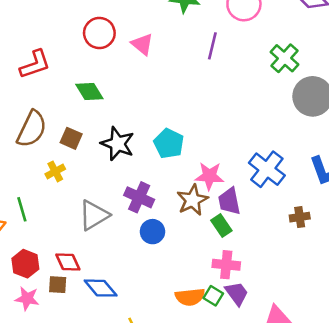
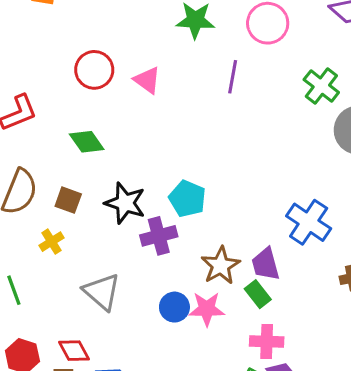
pink star: (209, 176) -> (207, 309), moved
purple cross: (139, 197) -> (159, 236), moved, turned -36
gray triangle: (94, 215) -> (102, 292), turned -44

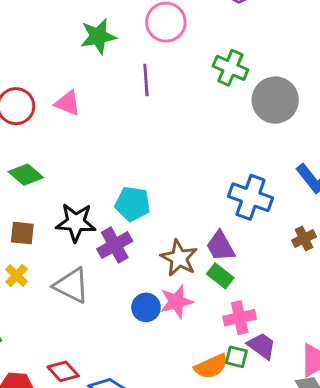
gray triangle: (102, 292) -> (72, 285), moved

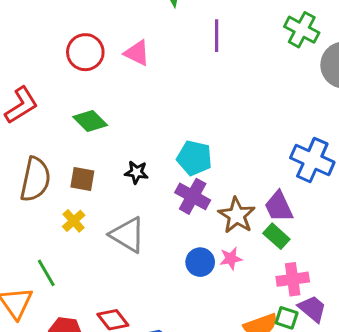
black star: (76, 222) -> (136, 172), size x0.6
purple cross: (115, 245) -> (193, 196), moved, turned -36
pink star: (176, 302) -> (231, 258), size x0.7

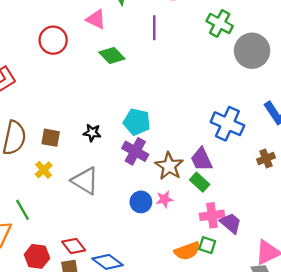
pink triangle: (137, 53) -> (96, 19), moved
green diamond: (90, 121) -> (112, 55), moved
purple trapezoid: (312, 309) -> (231, 223), moved

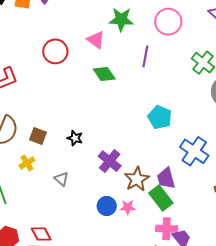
cyan pentagon: (137, 122) -> (160, 117), moved
gray triangle: (85, 181) -> (61, 179), size x0.6
green rectangle: (200, 182) -> (161, 198), size x1.4

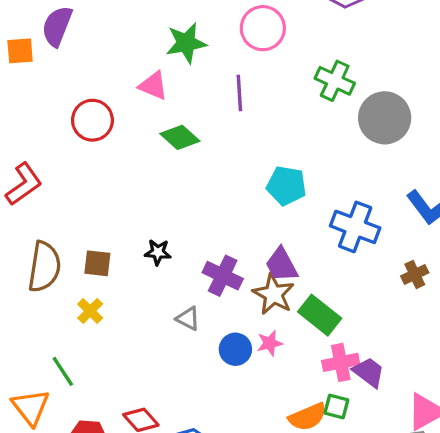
purple trapezoid: (166, 178) -> (281, 265), moved
gray triangle: (61, 179) -> (188, 319), moved

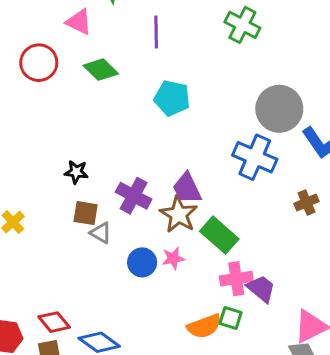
gray circle: (385, 118) -> (279, 109), moved
red circle: (92, 120) -> (39, 63), moved
cyan pentagon: (286, 186) -> (172, 98), moved
brown square: (97, 263) -> (86, 213), moved

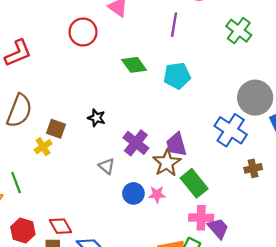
green diamond: (101, 70) -> (134, 65), moved
cyan pentagon: (172, 98) -> (177, 76), turned -30
brown cross: (306, 202) -> (253, 168), moved
brown square: (86, 213) -> (56, 129), moved

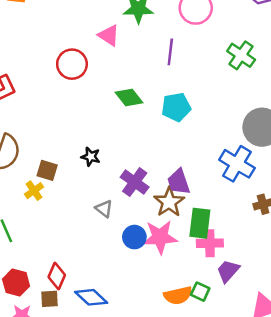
green rectangle: (194, 183) -> (200, 223), turned 48
pink star: (157, 194) -> (160, 237), size x1.8
pink cross: (201, 218) -> (210, 243), moved
red diamond: (60, 226) -> (57, 276), turned 55
purple trapezoid: (218, 228) -> (228, 271), turned -95

